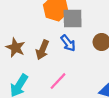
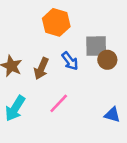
gray square: (73, 19) -> (96, 46), moved

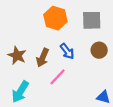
gray square: (96, 46) -> (92, 20), moved
pink line: (59, 103) -> (58, 77), moved

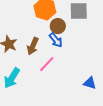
brown circle: (99, 50) -> (58, 26), moved

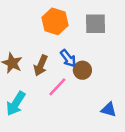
brown circle: (58, 26) -> (82, 70), moved

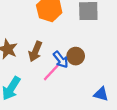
blue arrow: (68, 58) -> (61, 60), moved

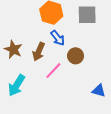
blue arrow: (61, 60) -> (58, 38), moved

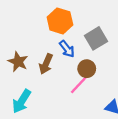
gray square: (87, 15) -> (96, 38), moved, turned -30
pink line: (53, 71) -> (79, 85), moved

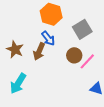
blue arrow: (67, 49) -> (48, 38), moved
pink line: (79, 85) -> (87, 61), moved

